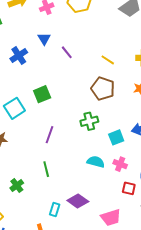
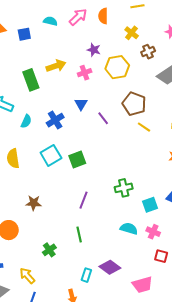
brown pentagon: (103, 89) -> (134, 104), moved
cyan square: (14, 108) -> (51, 155), moved

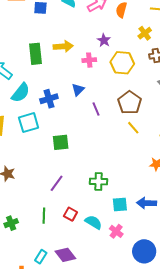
cyan semicircle: (26, 121) -> (21, 93), size x1.5
cyan square: (51, 155) -> (29, 123), moved
red square: (161, 256) -> (70, 214), moved

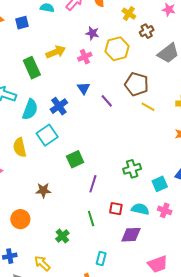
green square: (61, 142) -> (75, 159), moved
purple diamond: (65, 255) -> (131, 235), moved, turned -35

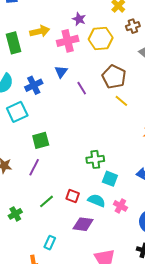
pink cross: (85, 57) -> (68, 41), size x1.5
purple line: (93, 184) -> (34, 167), moved
cyan square: (160, 184) -> (110, 179), moved, turned 35
green line: (91, 219) -> (47, 201), turned 56

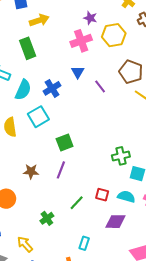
yellow arrow: (40, 31) -> (39, 20), moved

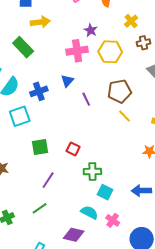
green rectangle: (28, 48) -> (23, 47), turned -35
brown pentagon: (131, 72) -> (119, 91), turned 30
purple line: (61, 170) -> (48, 180), moved
red square: (102, 195) -> (73, 149), moved

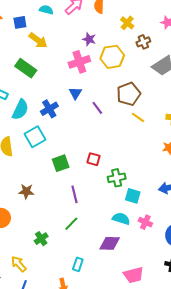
yellow arrow: (40, 22) -> (38, 40), turned 54
purple line: (48, 180) -> (75, 194), turned -36

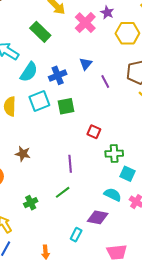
pink cross: (79, 62) -> (85, 23), moved, turned -35
green square: (61, 163) -> (66, 106), moved
cyan rectangle: (78, 264) -> (76, 235), moved

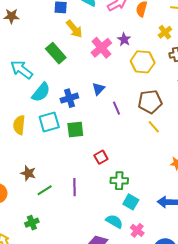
red square: (94, 132) -> (101, 157), turned 32
green line: (63, 192) -> (45, 190), moved

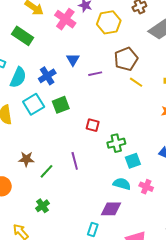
purple line: (116, 108) -> (95, 74), turned -64
red square: (101, 157) -> (93, 125), turned -32
cyan square: (131, 202) -> (133, 161), turned -35

